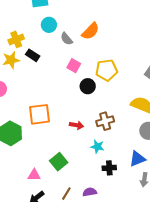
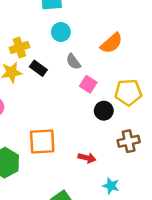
gray semicircle: (67, 39) -> (73, 62), moved
brown cross: (105, 121) -> (129, 141), moved

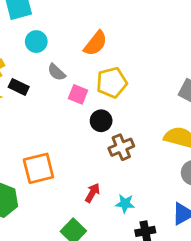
yellow pentagon: (128, 92) -> (112, 83), moved
brown cross: (129, 141) -> (121, 147), moved
red arrow: (87, 158) -> (92, 193), moved, turned -63

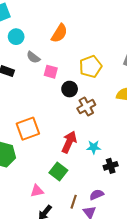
yellow pentagon: (112, 83) -> (91, 67), moved
red arrow: (92, 193) -> (69, 142), size x1.5

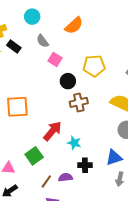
purple semicircle: (97, 195) -> (65, 177), moved
brown line: (74, 202) -> (46, 181), moved

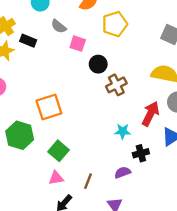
yellow pentagon: (94, 66) -> (115, 24), moved
red arrow: (53, 131) -> (150, 114), moved
green square: (34, 156) -> (59, 151), moved
brown line: (46, 181) -> (88, 181), moved

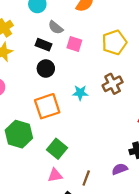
yellow pentagon: (115, 24) -> (114, 42), moved
black rectangle: (28, 41) -> (44, 45), moved
black circle: (98, 64) -> (46, 69), moved
cyan star: (123, 131) -> (80, 93), moved

